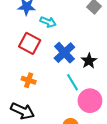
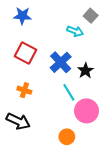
cyan arrow: (48, 22) -> (75, 31), moved

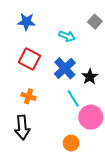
cyan arrow: (75, 31) -> (67, 36), moved
black arrow: (18, 121) -> (22, 127), turned 60

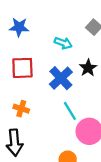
red square: (30, 59) -> (22, 68), turned -30
black star: (90, 77) -> (88, 68), moved

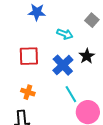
blue star: (19, 27) -> (37, 12), moved

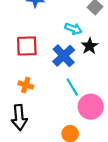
cyan arrow: (65, 34) -> (73, 29), moved

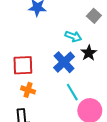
red square: (27, 46) -> (23, 65), moved

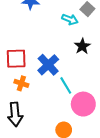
cyan arrow: (73, 36) -> (70, 19), moved
blue cross: (64, 62) -> (48, 65), moved

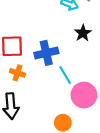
blue cross: (48, 65) -> (46, 53), turned 30

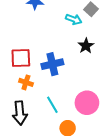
cyan line: (65, 75) -> (52, 105), moved

